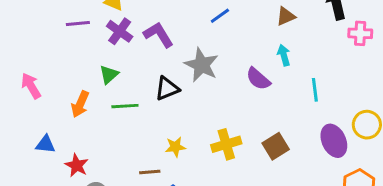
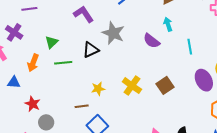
purple cross: (120, 31) -> (14, 32), moved
blue triangle: (45, 144) -> (14, 82), moved
yellow cross: (226, 144) -> (132, 86), turned -36

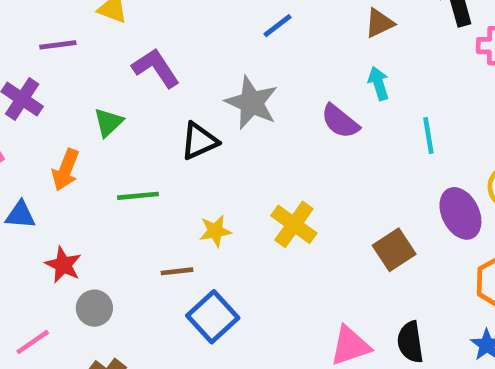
purple L-shape: (84, 14) -> (156, 68), moved
green line: (63, 63) -> (138, 196), moved
brown square: (165, 85) -> (394, 250), moved

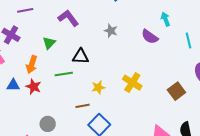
gray star: (252, 103) -> (111, 31), size x0.6
black triangle: (199, 141) -> (81, 56), moved, turned 30
red star: (63, 265) -> (33, 87), moved

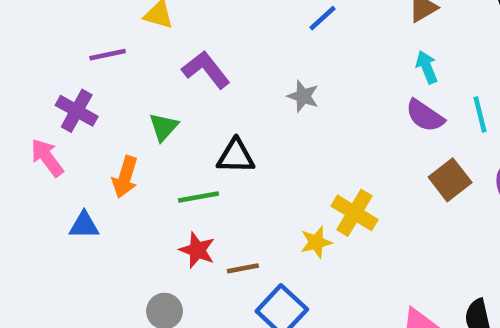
purple semicircle: (150, 37) -> (425, 116), moved
red star: (33, 87) -> (197, 250), moved
yellow star: (98, 87) -> (316, 242), moved
brown square: (176, 91) -> (450, 180), moved

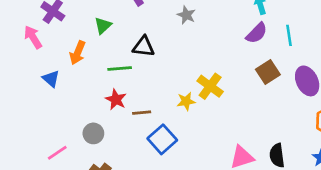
purple semicircle: (425, 116) -> (257, 33), turned -85
blue triangle: (84, 225) -> (51, 79), turned 36

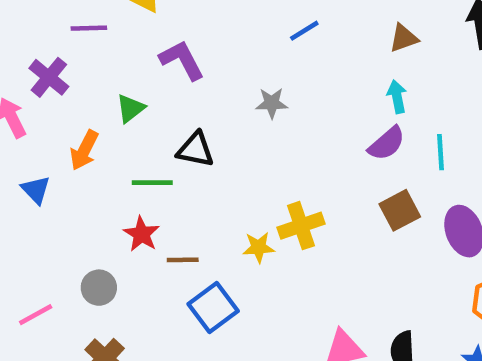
gray star: (186, 15) -> (272, 103), turned -30
yellow cross: (210, 86) -> (301, 226), turned 30

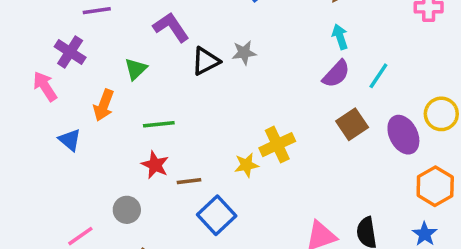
black triangle: (195, 150) -> (206, 61), moved, turned -32
cyan line: (440, 152) -> (378, 76), turned 44

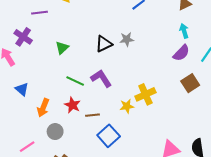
purple L-shape: (171, 27) -> (101, 78), moved
orange arrow: (104, 105) -> (43, 108), moved
green line: (159, 124) -> (75, 81), turned 30

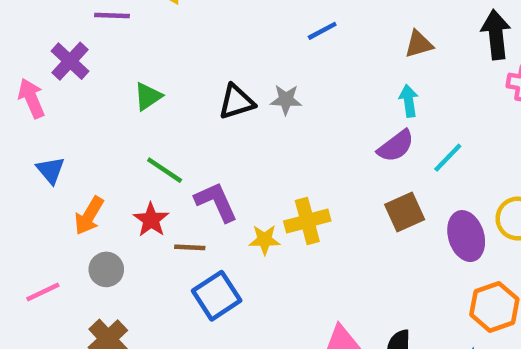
purple L-shape: (101, 78) -> (216, 202), moved

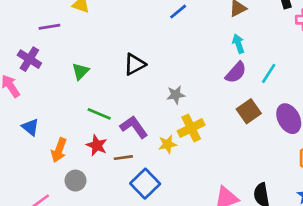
gray star: (286, 100) -> (176, 95), moved

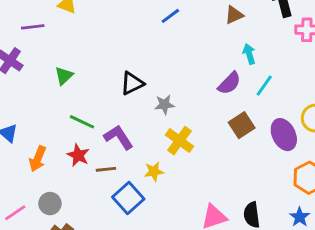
cyan arrow: (238, 44) -> (249, 54), moved
black triangle: (135, 64) -> (132, 83), moved
yellow cross: (191, 128) -> (179, 141), turned -30
yellow star: (168, 144) -> (154, 171), moved
gray circle: (76, 181) -> (50, 204), moved

